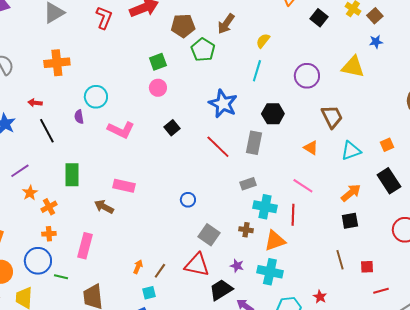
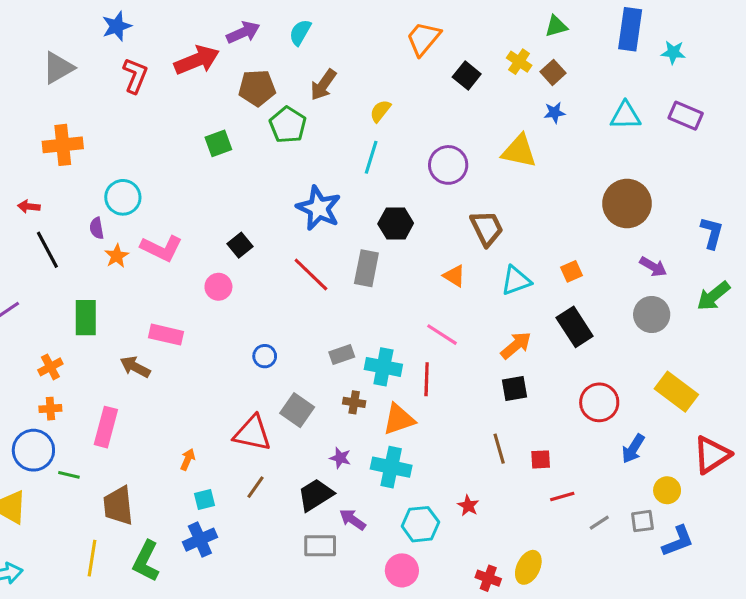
pink circle: (158, 88) -> (218, 287), moved
gray rectangle: (248, 184) -> (342, 355), moved
orange star: (30, 193) -> (117, 256), moved
red triangle: (197, 265) -> (252, 433), moved
brown line: (160, 271) -> (255, 487), moved

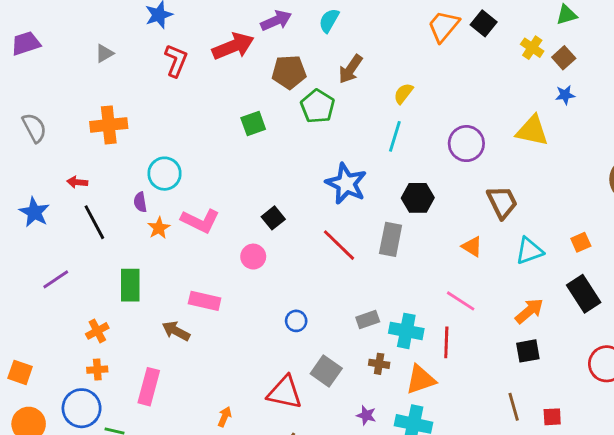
gray triangle: (58, 68) -> (104, 53), size x0.6
black square: (467, 76) -> (484, 23), moved

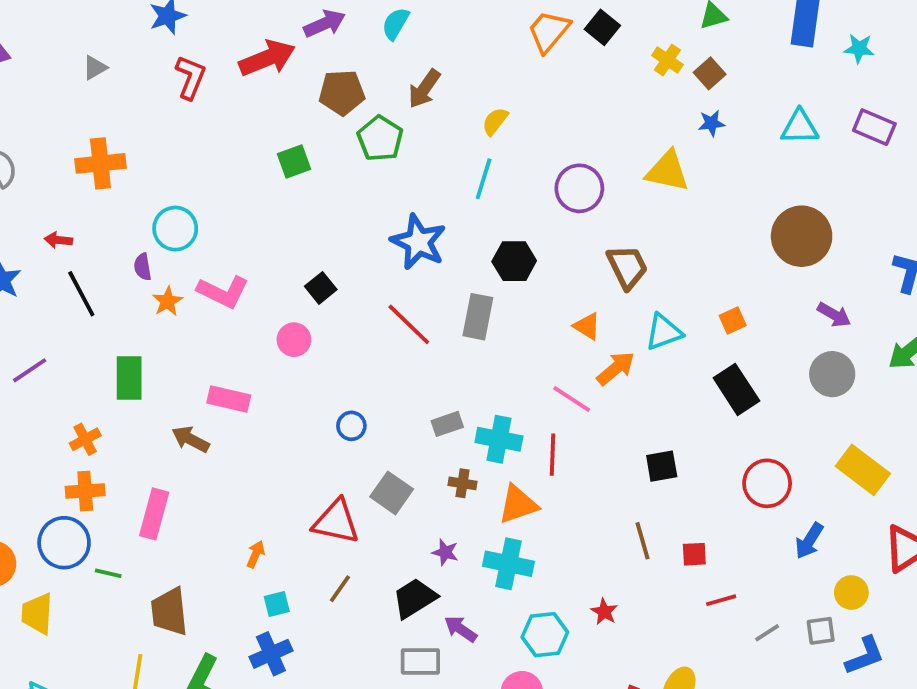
orange arrow: (529, 311) -> (616, 368), moved
orange cross: (97, 370) -> (85, 491), size x1.4

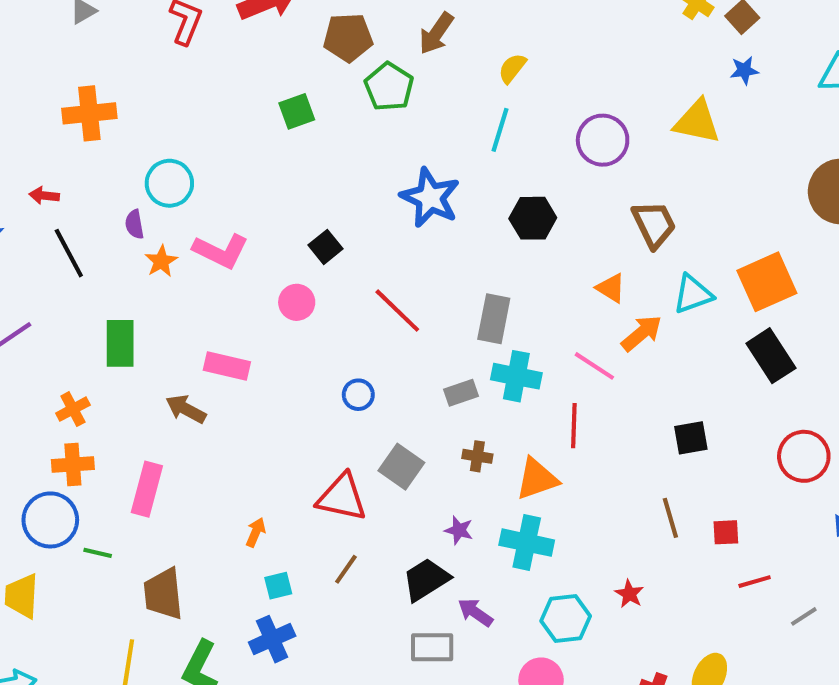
gray rectangle: (478, 317) -> (494, 319), moved
orange square: (733, 320) -> (767, 282), size x2.0
red line: (409, 324) -> (397, 311), moved
cyan cross: (499, 439) -> (516, 376), moved

